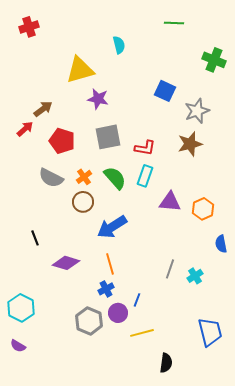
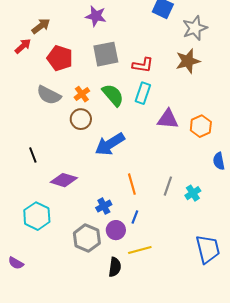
orange line: (110, 264) -> (132, 184), moved
cyan hexagon: (21, 308) -> (37, 216), moved
black semicircle: (166, 363) -> (115, 267), moved

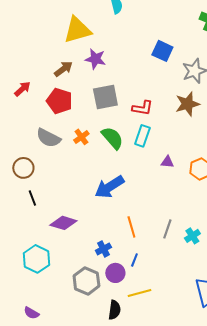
brown arrow: (41, 26) -> (63, 69), moved
brown circle: (81, 119) -> (23, 168), moved
purple triangle: (168, 119) -> (167, 162), size x0.6
purple semicircle: (16, 263) -> (31, 313), moved

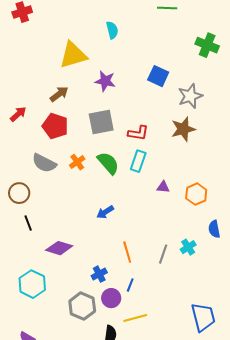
purple star: (95, 59) -> (105, 81), moved
blue arrow: (109, 187) -> (105, 212), size x0.6
cyan cross: (192, 236) -> (188, 247), moved

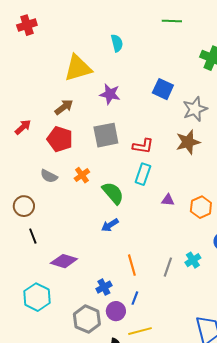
gray semicircle: (44, 163) -> (49, 176), size x0.7
green semicircle: (108, 163) -> (113, 193), moved

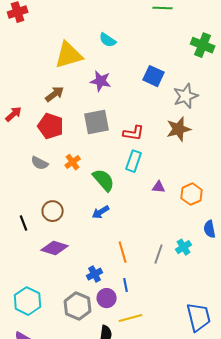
cyan semicircle: (117, 43) -> (108, 40), moved, turned 138
brown circle: (24, 206) -> (53, 211), moved
cyan hexagon: (37, 297) -> (28, 301), moved
blue line: (135, 298) -> (126, 285), turned -32

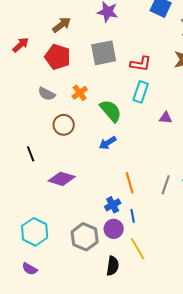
brown circle: (53, 211) -> (64, 125), moved
blue cross: (95, 274) -> (113, 205), moved
yellow line: (131, 318) -> (138, 249), turned 75

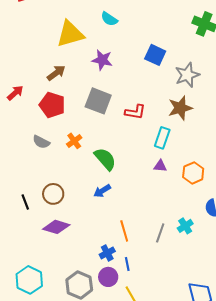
gray square: (104, 53) -> (98, 101), turned 32
cyan rectangle: (141, 92) -> (162, 138), moved
brown circle: (64, 125) -> (53, 194), moved

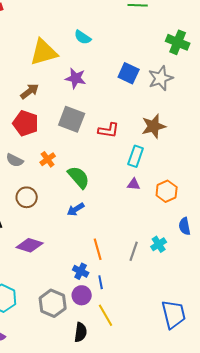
gray star: (187, 75) -> (161, 78), moved
brown circle: (53, 194) -> (27, 197), moved
blue cross: (107, 253) -> (81, 271), turned -35

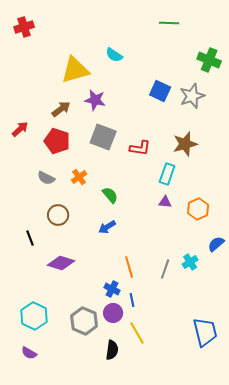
purple star: (76, 78) -> (95, 100), moved
green semicircle: (79, 177) -> (110, 195), size x0.7
blue semicircle: (185, 226) -> (216, 244), turned 60

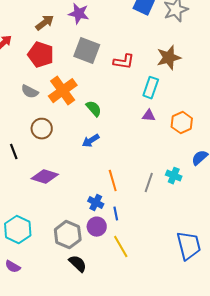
orange cross: (79, 177) -> (63, 91), size x1.8
cyan cross: (190, 262) -> (174, 176), turned -35
black semicircle: (112, 350) -> (78, 264), moved, turned -54

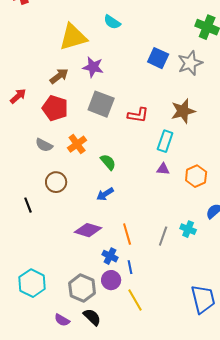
orange cross: (63, 91) -> (77, 144), size x0.7
purple diamond: (45, 177) -> (88, 230), moved
purple semicircle: (13, 267) -> (62, 320), moved

